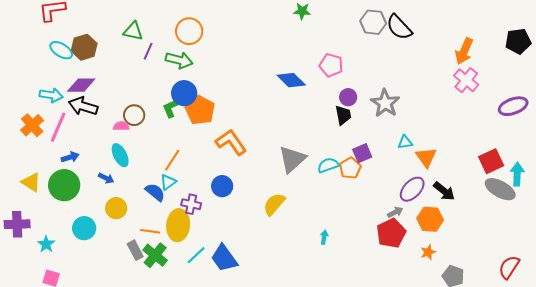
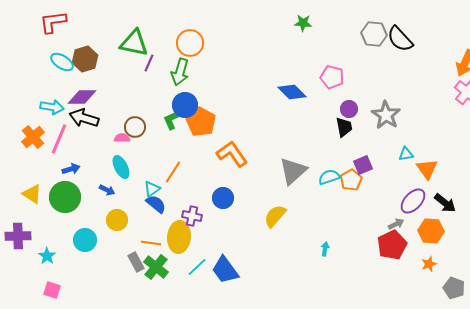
green triangle: (133, 31) -> (134, 43), size x1.4
green arrow: (179, 60) -> (180, 72), turned 92
cyan triangle: (168, 182) -> (152, 189), moved

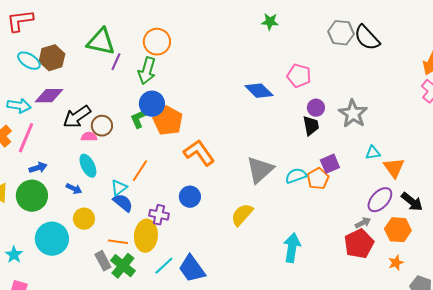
black arrow: (84, 118) -> (77, 117), moved, turned -52
cyan circle: (85, 240) -> (52, 239), size x1.4
cyan arrow: (325, 249) -> (292, 248), size x2.0

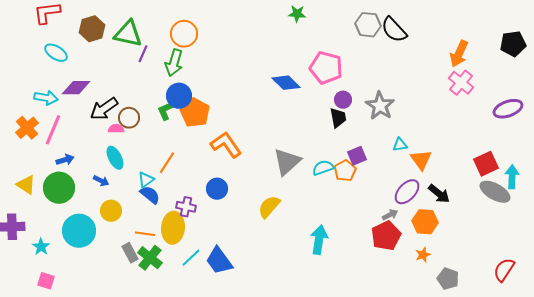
brown hexagon: (52, 58) -> (92, 29), moved
pink pentagon: (299, 76) -> (326, 68), size x1.4

